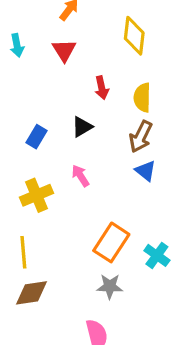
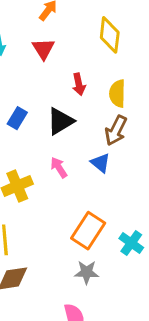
black triangle: (82, 127) -> (60, 121), size x1.4
blue rectangle: (36, 137) -> (17, 118), moved
blue triangle: (146, 171) -> (100, 163), moved

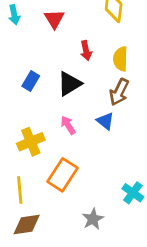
orange rectangle: (88, 231) -> (63, 175), moved
gray star: (87, 272) -> (93, 219), turned -30

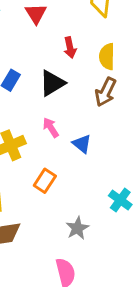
blue triangle: (105, 121) -> (82, 144), moved
orange rectangle: (63, 175) -> (45, 181), size x0.7

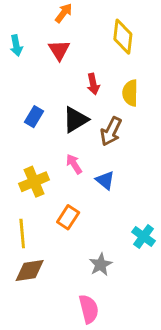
brown arrow: (105, 92) -> (111, 131), moved

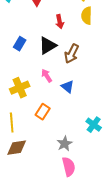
yellow semicircle: (130, 93) -> (87, 16), moved
pink semicircle: (89, 309) -> (69, 167), moved

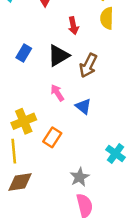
yellow cross: (20, 88) -> (24, 121), moved

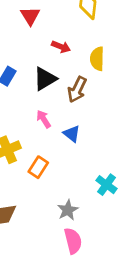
yellow semicircle: (107, 18) -> (97, 59), moved
red arrow: (73, 26) -> (61, 47), turned -56

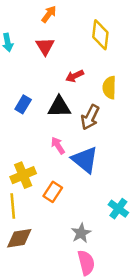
red arrow: (61, 47) -> (75, 76), turned 132
black triangle: (45, 79) -> (59, 107), turned 30
blue triangle: (72, 134) -> (85, 160), size x1.6

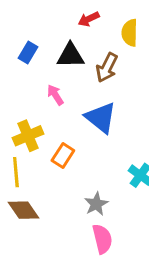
pink arrow: (58, 146) -> (55, 95), moved
brown diamond: (19, 238) -> (24, 210), turned 64

